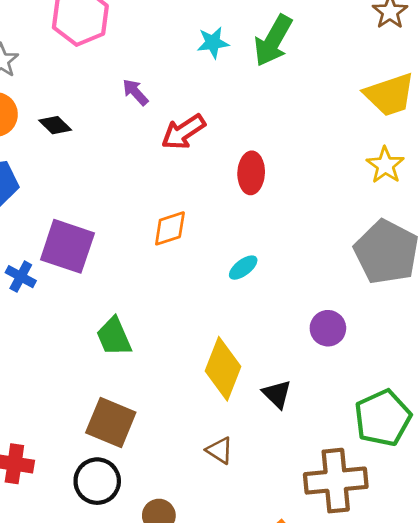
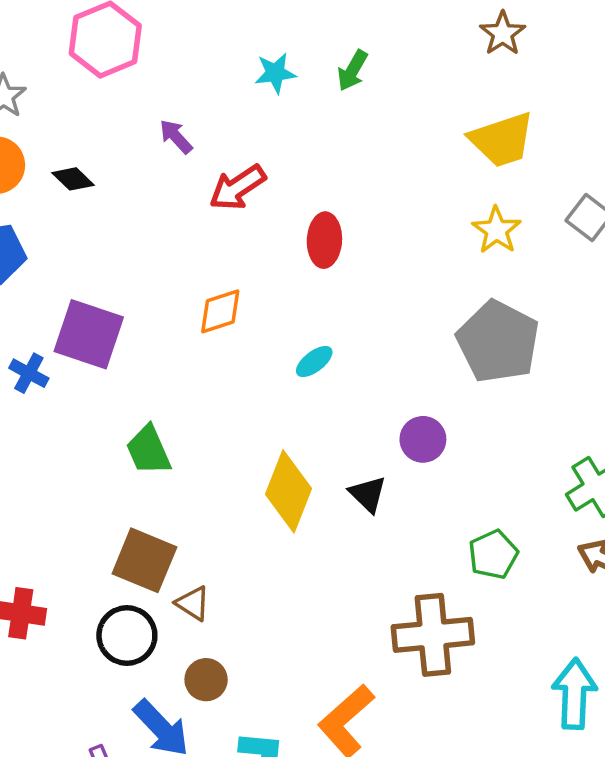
green arrow: (273, 41) -> (352, 70), size x0.6
black triangle: (277, 394) -> (368, 494), moved
green pentagon: (383, 418) -> (493, 554), size x0.7
brown triangle: (220, 450) -> (193, 603), moved

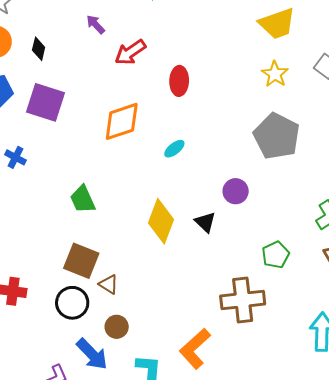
black diamond: (73, 179) -> (39, 49), turned 60
orange diamond: (220, 311) -> (122, 121), size x1.5
purple square: (89, 334) -> (46, 102), moved

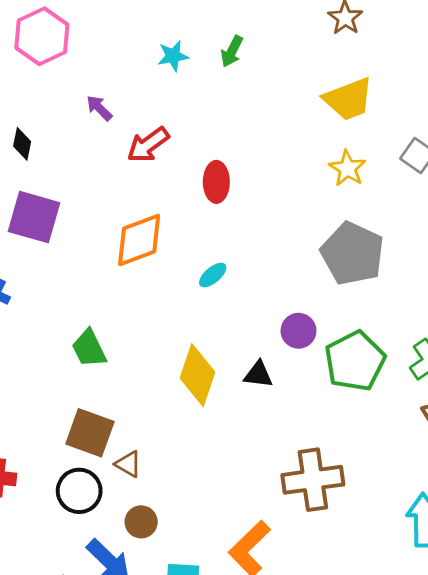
black triangle: (205, 222) -> (258, 374), turned -35
green pentagon: (276, 255) -> (355, 361), moved, size x1.6

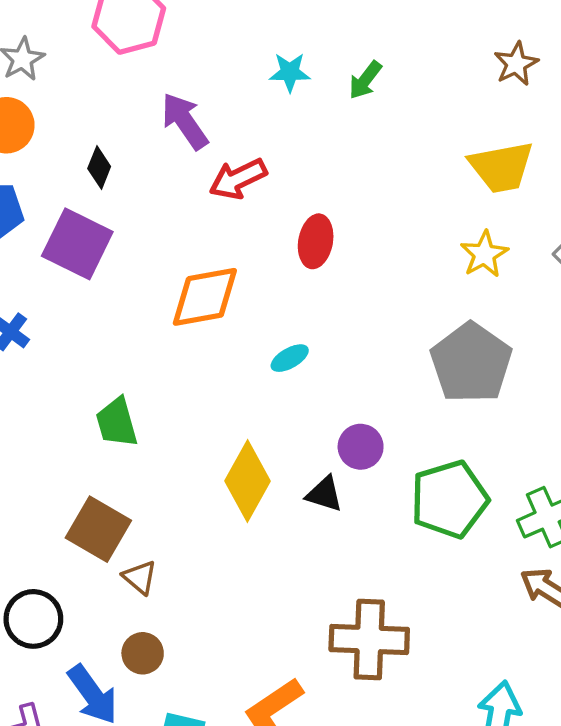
purple arrow: (99, 108) -> (185, 121), size x1.6
black diamond: (22, 144) -> (99, 167), moved
purple circle: (298, 331) -> (361, 447), moved
black circle: (79, 491) -> (33, 619), moved

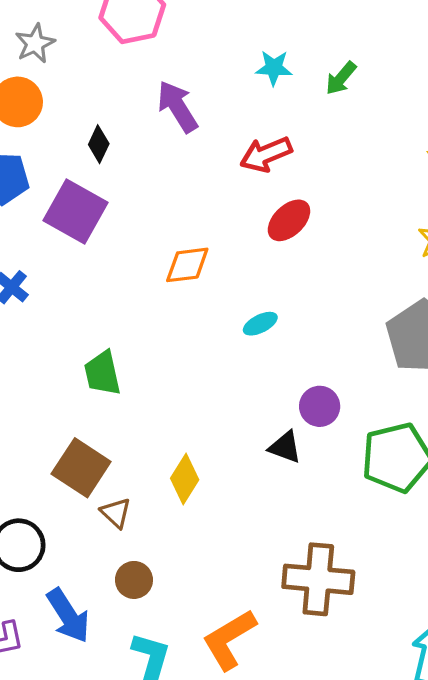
red arrow: (238, 179) -> (266, 154), moved
red ellipse: (316, 241) -> (289, 220), turned 33
orange diamond: (205, 297) -> (187, 265), size x0.7
yellow diamond: (248, 481) -> (185, 479), moved, size x0.7
brown circle: (143, 653) -> (134, 580), moved

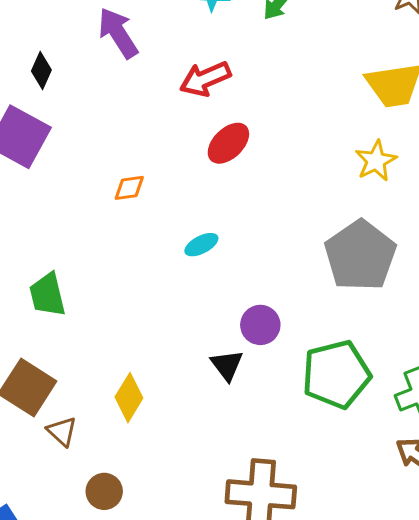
orange diamond: (187, 265) -> (129, 188), size x0.7
black triangle: (285, 447) -> (227, 365), turned 33
brown circle: (134, 580) -> (104, 491), moved

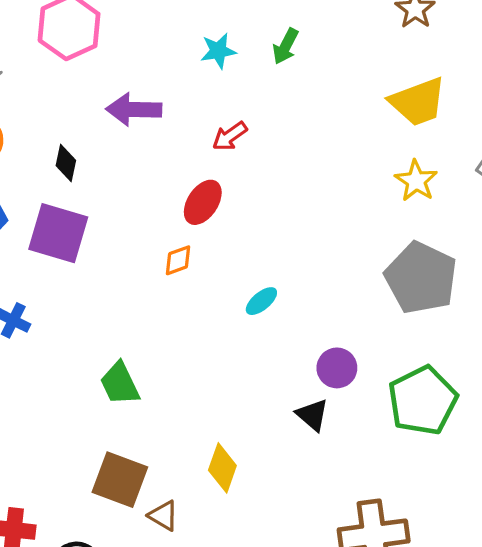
purple arrow: (118, 33) -> (134, 109), turned -44
red arrow: (205, 79) -> (230, 136), size x0.7
red ellipse: (228, 143) -> (203, 202), moved

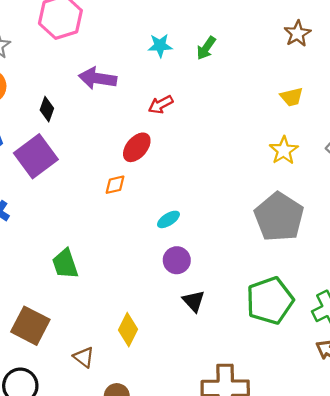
yellow trapezoid: (418, 102) -> (292, 97), size x0.6
purple square: (58, 233) -> (36, 156), turned 30
purple circle: (337, 368) -> (177, 260), moved
brown square: (120, 480) -> (30, 326), moved

